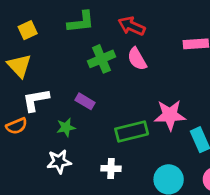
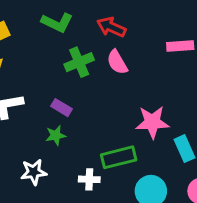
green L-shape: (81, 22) -> (57, 23), turned 32
green star: (66, 127) -> (56, 135), moved
green rectangle: (132, 131) -> (119, 157), moved

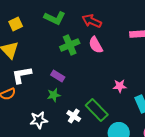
pink star: (152, 122) -> (120, 86), size x0.6
green rectangle: (119, 157) -> (97, 110), turned 60
white cross: (89, 179) -> (74, 116), moved, turned 32

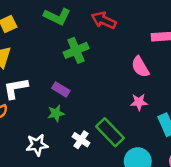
pink semicircle: (96, 45) -> (140, 67), moved

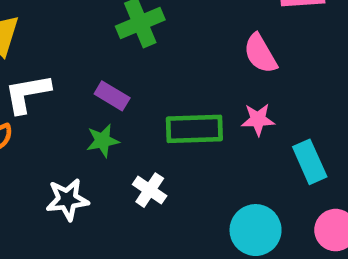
green rectangle: (110, 132) -> (194, 129), moved, turned -48

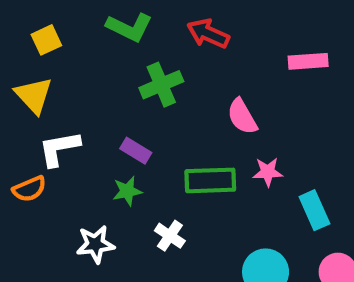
pink semicircle: (260, 54) -> (242, 117), moved

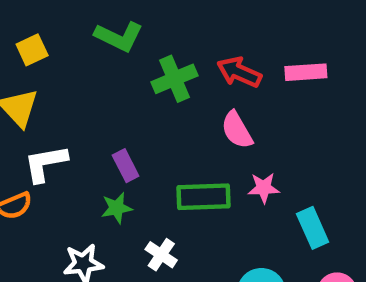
red arrow: (208, 34) -> (239, 72), moved
green cross: (161, 85) -> (175, 79), moved
purple rectangle: (136, 151) -> (126, 166), turned 32

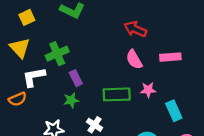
pink rectangle: (306, 72) -> (170, 57), moved
green cross: (175, 79) -> (57, 54), moved

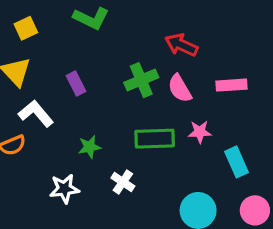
green cross: (57, 54) -> (141, 80), moved
white L-shape: (34, 77) -> (36, 113), turned 60
purple rectangle: (76, 78) -> (76, 83), moved

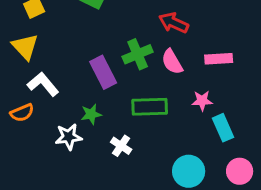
purple rectangle: (76, 83) -> (103, 72), moved, size x1.5
pink star: (200, 132) -> (202, 101), moved
white star: (64, 189) -> (69, 137), moved

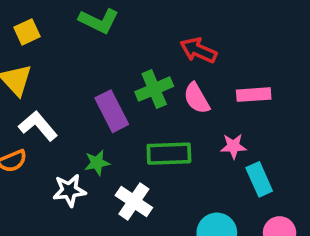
white cross: (121, 146) -> (134, 202), size x1.4

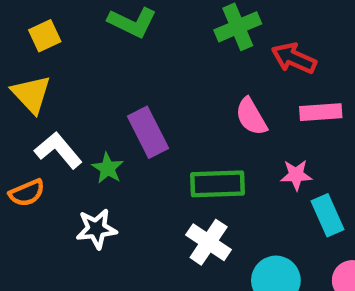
red arrow: (198, 50) -> (294, 58), moved
green cross: (154, 89) -> (238, 27), moved
green star: (97, 163) -> (108, 168), moved, turned -30
white cross: (134, 202) -> (209, 242), moved

